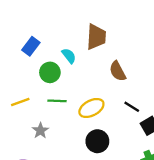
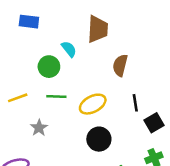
blue rectangle: (31, 46) -> (29, 22), moved, turned 60
brown semicircle: (118, 71) -> (120, 65), turned 42
black line: (132, 107) -> (135, 103), turned 49

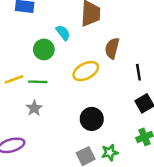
green line: (56, 97) -> (38, 82), moved
black line: (135, 103) -> (138, 72), moved
yellow ellipse: (93, 104) -> (86, 71), moved

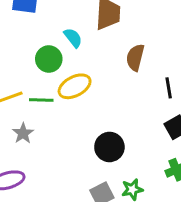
yellow ellipse: (86, 71) -> (75, 86), moved
gray star: (34, 108) -> (23, 133), moved

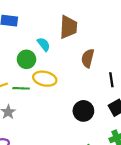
yellow ellipse: (75, 86) -> (45, 79), turned 40
black circle: (109, 147) -> (83, 111), moved

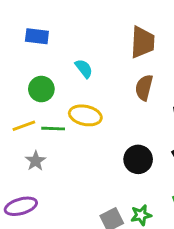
brown trapezoid: (68, 27) -> (143, 42), moved
green circle: (26, 59) -> (41, 89), moved

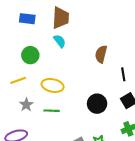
brown trapezoid: (143, 42) -> (61, 18), moved
yellow ellipse: (85, 115) -> (53, 85), moved
green line: (53, 129) -> (52, 111), moved

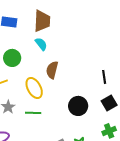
brown semicircle: (101, 54) -> (52, 70), moved
yellow ellipse: (53, 85) -> (34, 88), turned 50

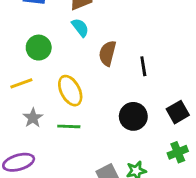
brown semicircle: (52, 70) -> (107, 53), moved
black line: (104, 77) -> (143, 66), moved

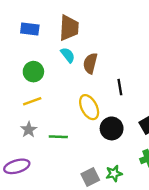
brown semicircle: (107, 53) -> (90, 63), moved
yellow line: (21, 83) -> (32, 101), moved
yellow ellipse: (70, 91) -> (89, 107), moved

